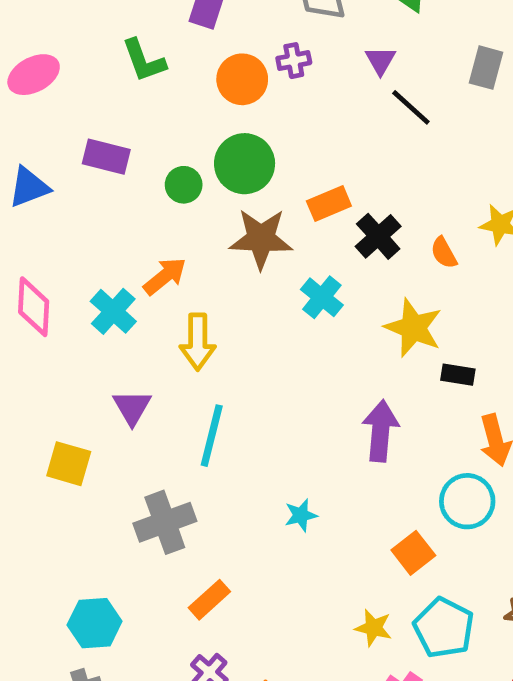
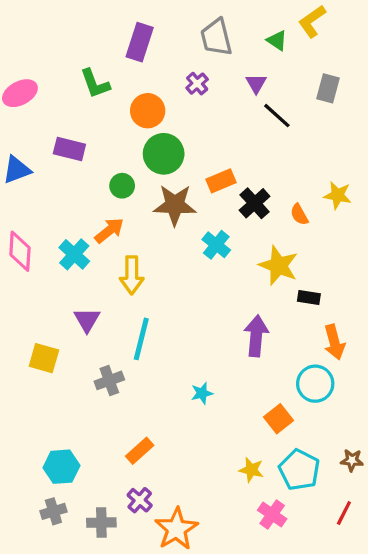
purple cross: (294, 61) -> (197, 84), turned -30
orange circle: (242, 79) -> (148, 111), moved
green circle: (184, 185) -> (122, 186), moved
gray cross: (165, 522) -> (109, 380), moved, size x0.7

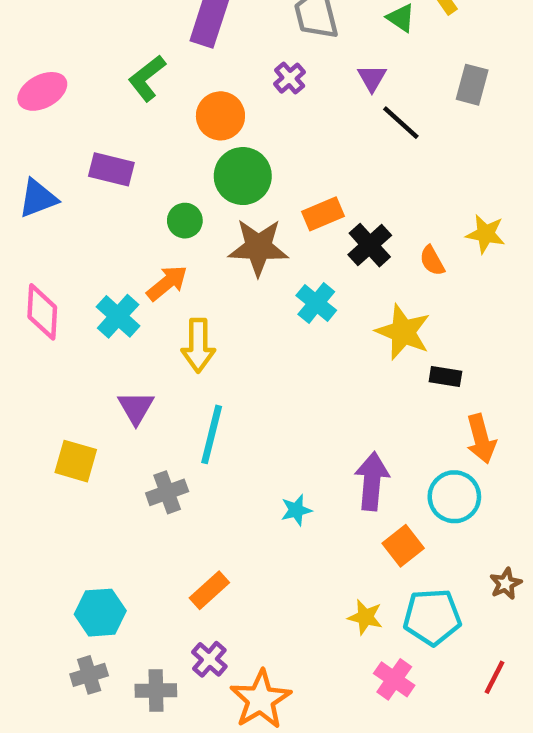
green L-shape: (95, 84) -> (147, 78), turned 72
purple arrow: (256, 336) -> (372, 481), moved
brown star: (352, 460) -> (506, 584), moved, turned -30
cyan pentagon: (299, 470) -> (432, 617), turned -30

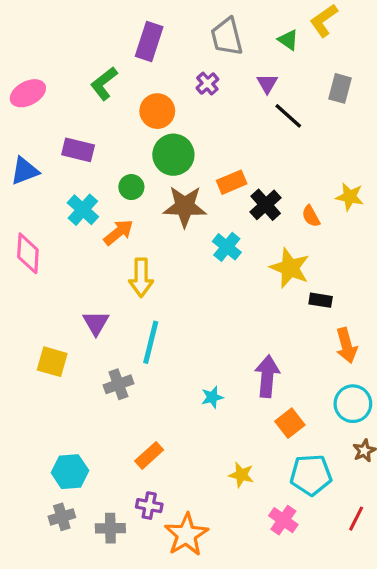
cyan cross: (118, 316) -> (83, 210), moved
cyan circle: (454, 497) -> (353, 404), moved
yellow star: (365, 617) -> (241, 475), moved
purple cross: (209, 659) -> (149, 506), turned -30

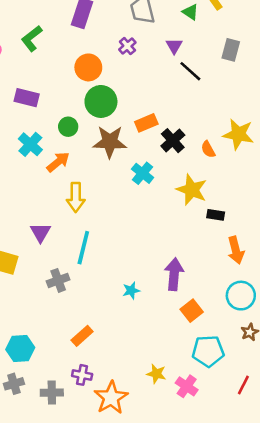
green L-shape: (104, 84) -> (32, 38), moved
yellow star: (350, 197) -> (238, 134), size x1.4
yellow star: (241, 475) -> (156, 374), moved

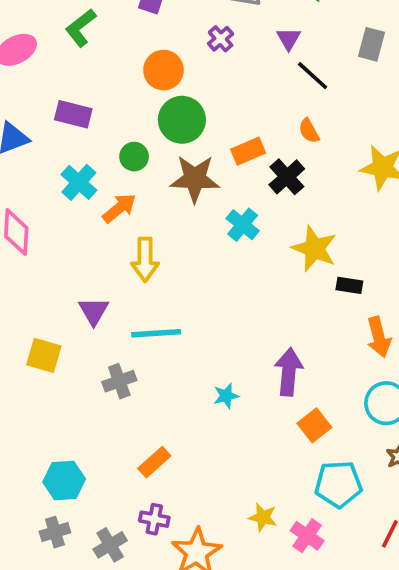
orange semicircle: (208, 149) -> (309, 131), moved
cyan line: (83, 248) -> (156, 333), turned 72
gray cross: (52, 393) -> (110, 545), turned -30

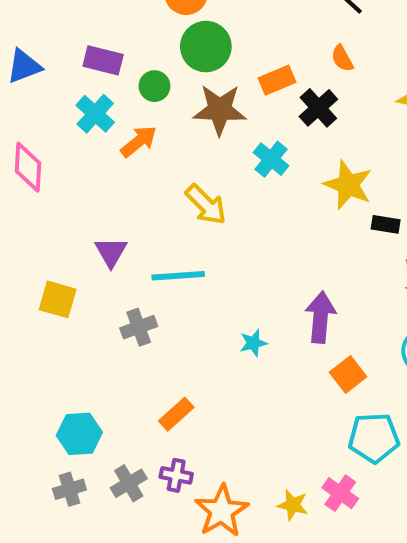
purple rectangle: (73, 114) -> (103, 60), moved
yellow arrow: (145, 260) -> (206, 205), moved, turned -45
yellow star: (263, 517) -> (293, 505), moved
gray cross: (110, 545) -> (129, 483), moved

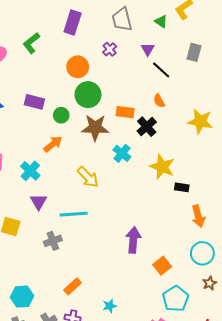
orange rectangle: (277, 80) -> (125, 112), turned 30
cyan cross: (95, 114) -> (30, 171), moved
purple arrow: (320, 317) -> (133, 240), moved
cyan star: (253, 343) -> (110, 306), moved
cyan pentagon: (374, 438) -> (176, 299), turned -30

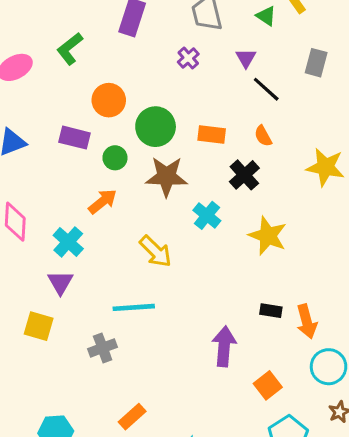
orange circle: (78, 67) -> (109, 100), moved
orange rectangle: (125, 112) -> (212, 134), moved
black rectangle: (182, 187) -> (271, 311), moved
purple triangle: (39, 202) -> (60, 283), moved
orange arrow: (198, 216) -> (307, 321), moved

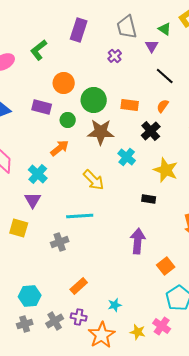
purple triangle: (246, 58) -> (152, 46), moved
orange semicircle: (263, 136) -> (163, 106), turned 64
black rectangle: (271, 311) -> (149, 199), moved

